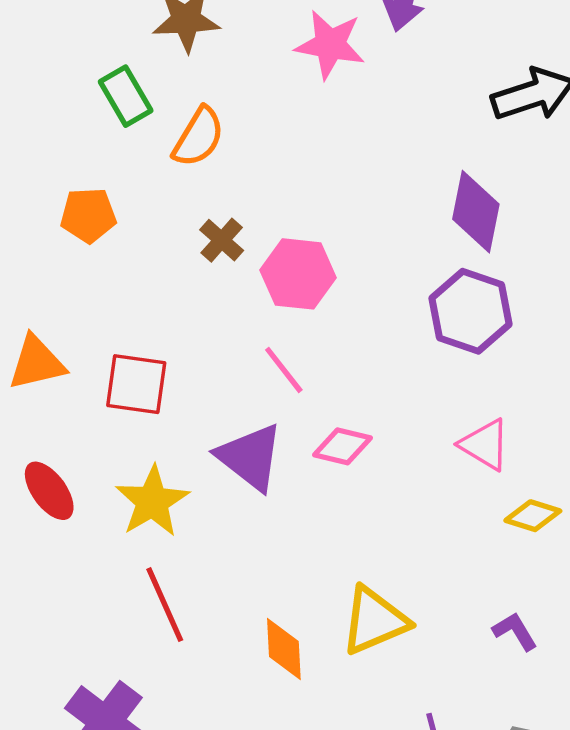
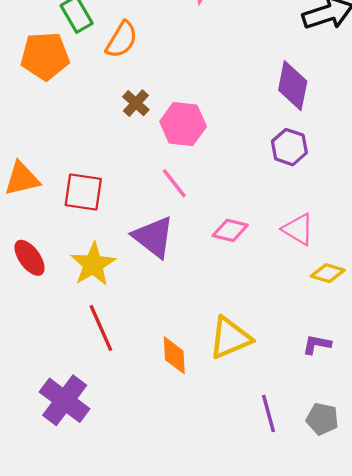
orange pentagon: (88, 215) -> (45, 56), moved, size x1.4
purple hexagon: (471, 311) -> (289, 147), size x0.7
pink diamond: (343, 446) -> (230, 230), moved
purple L-shape: (515, 631) -> (317, 344), turned -48

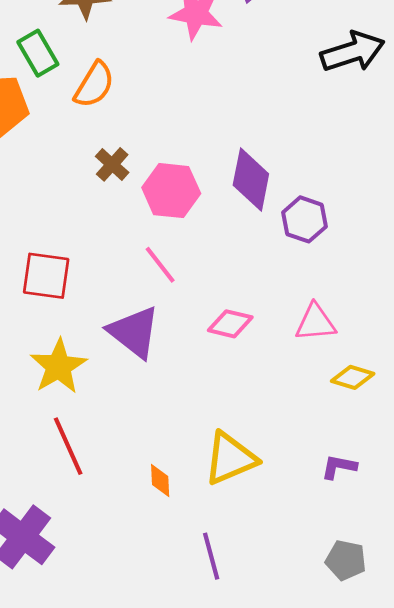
purple diamond: (293, 86) -> (251, 180), moved
pink triangle: (298, 229) -> (315, 322), turned -36
orange diamond: (174, 355) -> (160, 481), size x0.7
purple line: (269, 413) -> (211, 556), moved

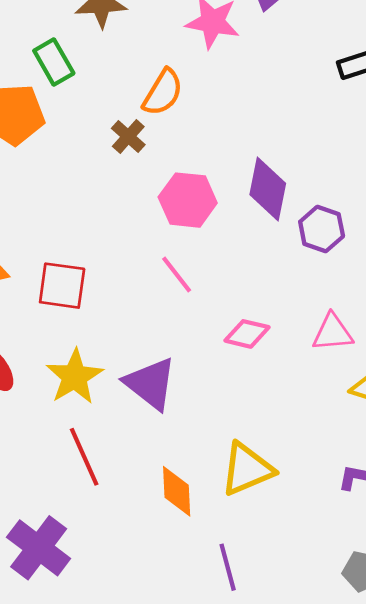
orange semicircle: (94, 85) -> (163, 92), moved
brown cross: (112, 164) -> (128, 137), moved
purple triangle: (134, 332) -> (150, 384), moved
orange diamond: (160, 481) -> (177, 491), size x1.5

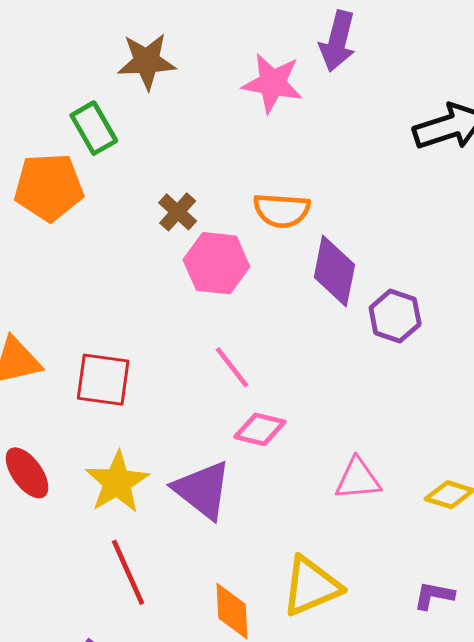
orange semicircle: (163, 92) -> (282, 210), moved, turned 63
pink hexagon: (188, 200) -> (216, 263), moved
pink triangle: (333, 333) -> (358, 479), moved
pink diamond: (247, 334) -> (260, 429), moved

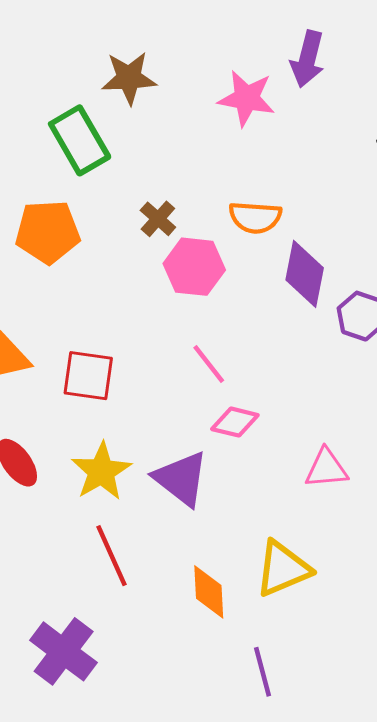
green rectangle: (94, 128) -> (80, 140), size x1.4
orange pentagon: (49, 187) -> (48, 232), moved

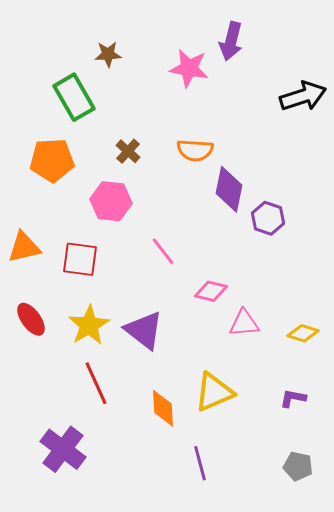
brown star: (129, 78) -> (108, 54), size x0.7
pink hexagon: (194, 267) -> (111, 201), moved
pink diamond: (235, 422) -> (211, 291), moved

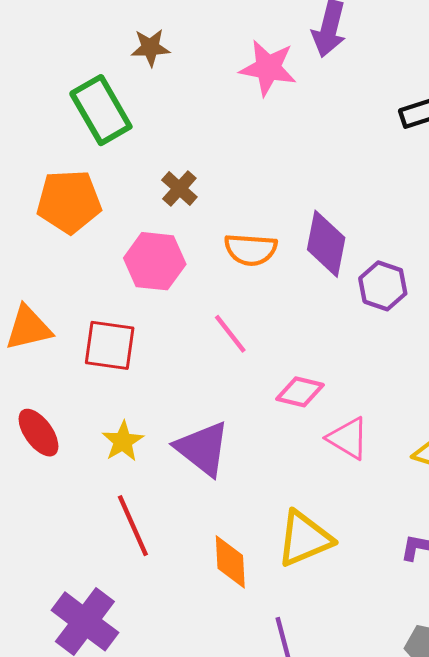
orange semicircle: (195, 150) -> (251, 250), moved
pink triangle: (244, 323) -> (348, 438), turned 36
yellow star: (89, 325) -> (123, 441), size x0.7

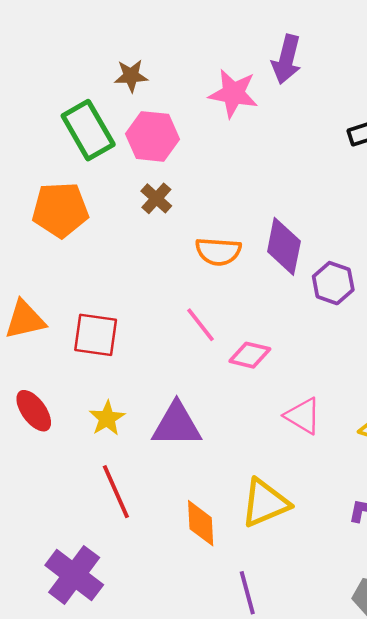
pink hexagon: (155, 261) -> (153, 136), moved
pink diamond: (300, 392) -> (250, 355), moved
purple triangle: (203, 449) -> (177, 425), turned -38

